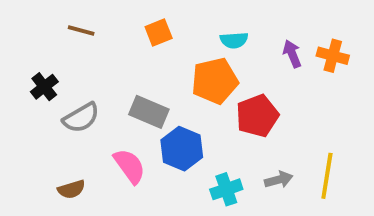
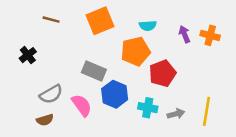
orange square: (159, 32) -> (100, 21), size x1.6
gray semicircle: (81, 118) -> (51, 94), moved
cyan cross: (226, 189) -> (148, 108), moved, turned 30

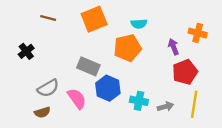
purple arrow: (184, 34) -> (173, 47), moved
red pentagon: (162, 73) -> (185, 72), moved

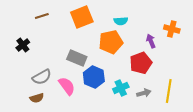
brown line: (48, 18) -> (42, 16), turned -32
red pentagon: (185, 72) -> (141, 63), moved
cyan cross: (139, 101) -> (121, 88), turned -35

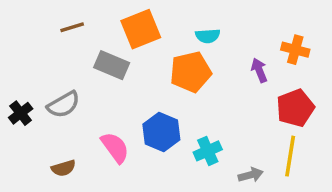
black cross: (23, 45) -> (21, 113), moved
gray rectangle: (77, 58) -> (112, 65), moved
red pentagon: (141, 63) -> (295, 108), moved
gray semicircle: (42, 77) -> (64, 105), moved
gray arrow: (144, 93) -> (251, 175), moved

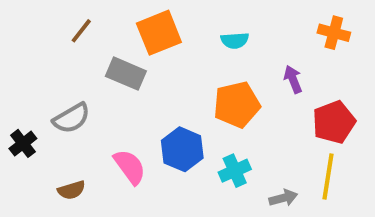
brown line: (72, 27) -> (81, 31), turned -35
orange cross: (295, 50) -> (334, 33), moved
orange pentagon: (191, 72) -> (237, 105), moved
black cross: (21, 113) -> (23, 143), moved

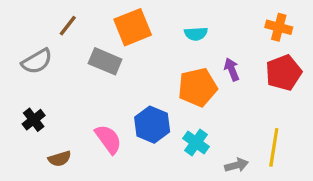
purple arrow: (293, 79) -> (232, 69), moved
gray semicircle: (71, 118) -> (37, 61), moved
red pentagon: (334, 122) -> (284, 73), moved
black cross: (23, 143) -> (34, 120), moved
cyan cross: (235, 171) -> (196, 142), turned -30

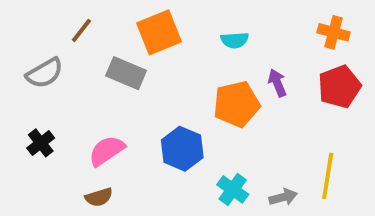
pink semicircle: (108, 139) -> (107, 151), moved, turned -88
cyan cross: (196, 142) -> (233, 189), moved
brown semicircle: (60, 159) -> (99, 197), moved

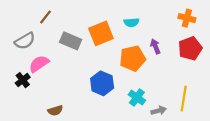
orange square: (159, 32) -> (101, 33), moved
pink semicircle: (107, 151) -> (39, 64), moved
cyan cross: (233, 189) -> (137, 97), moved

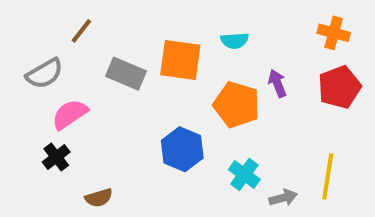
orange square: (101, 33) -> (180, 60), turned 30
orange pentagon: (133, 58) -> (237, 105), turned 30
black cross: (23, 80) -> (56, 157), moved

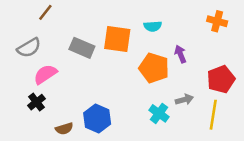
brown line: (81, 31) -> (45, 12), moved
red pentagon: (339, 87) -> (221, 79), moved
blue hexagon: (182, 149) -> (97, 119), moved
gray arrow: (283, 198) -> (184, 100), moved

